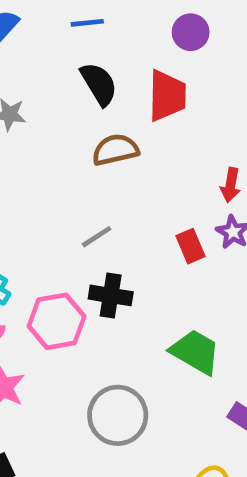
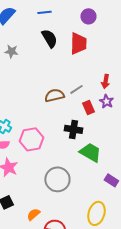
brown semicircle: (115, 150) -> (54, 95), moved
gray line: (97, 237) -> (76, 89), moved
black cross: (111, 295) -> (73, 129), moved

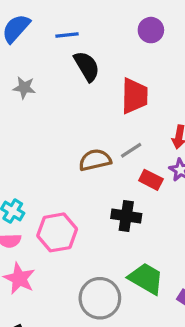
blue line: (44, 12) -> (67, 35), moved
red trapezoid: (78, 43) -> (134, 96), moved
red rectangle: (88, 107) -> (151, 180), turned -40
green trapezoid: (90, 152) -> (146, 278), moved

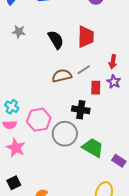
black semicircle: (87, 66) -> (56, 40), moved
red rectangle: (151, 180) -> (96, 88), turned 64
gray circle: (100, 298) -> (65, 134), moved

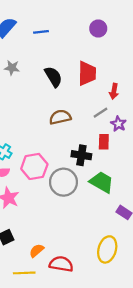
red arrow: (113, 62) -> (114, 91), moved
gray line: (84, 70) -> (100, 113), moved
red rectangle: (96, 88) -> (104, 142), moved
green trapezoid: (93, 148) -> (102, 182), moved

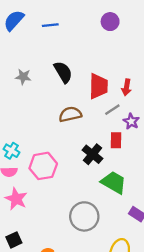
gray star: (12, 68) -> (23, 77), moved
red trapezoid: (87, 73) -> (98, 86), moved
black cross: (81, 155) -> (92, 154), turned 30
gray circle: (63, 182) -> (84, 216), moved

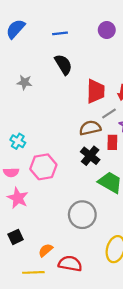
blue line: (50, 25) -> (60, 33), moved
black semicircle: (63, 72) -> (63, 65), moved
brown semicircle: (70, 114) -> (90, 128), moved
cyan cross: (11, 151) -> (18, 141), moved

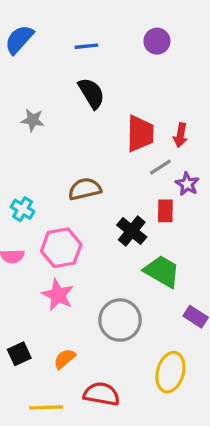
brown semicircle: (90, 128) -> (85, 189), moved
pink star: (18, 198) -> (58, 295), moved
orange semicircle: (46, 250) -> (65, 359), moved

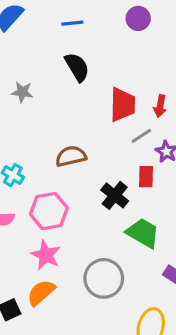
orange semicircle: (65, 359) -> (41, 293), moved, size x1.4

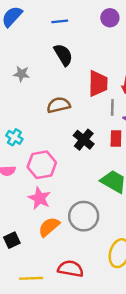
gray line: (141, 136) -> (112, 107), turned -56
brown semicircle: (71, 156) -> (59, 105), moved
black cross: (115, 195) -> (84, 140), moved
orange semicircle: (41, 293) -> (49, 227), moved

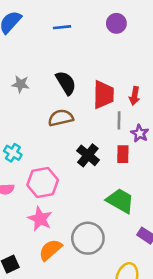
black semicircle: (63, 55) -> (66, 83), moved

